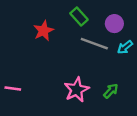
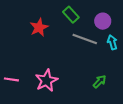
cyan arrow: (125, 47) -> (112, 42), turned 112
pink star: (77, 90) -> (46, 80), moved

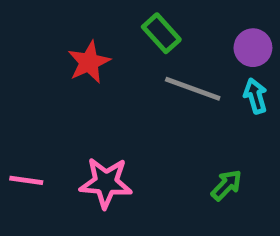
purple circle: (103, 21) -> (253, 48), moved
pink star: (46, 80) -> (106, 183), turned 30

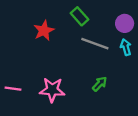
green arrow: (226, 185) -> (100, 84), moved

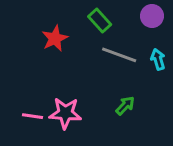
purple circle: (125, 23) -> (152, 16), moved
pink line: (13, 89) -> (32, 116), moved

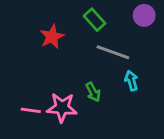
cyan arrow: (158, 59) -> (131, 81), moved
green arrow: (125, 106) -> (93, 92), moved, turned 108

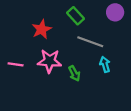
pink star: (62, 108) -> (49, 61), moved
pink line: (31, 110) -> (16, 64), moved

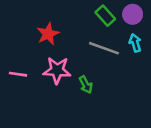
green rectangle: (75, 16) -> (105, 16), moved
cyan arrow: (105, 64) -> (135, 43), moved

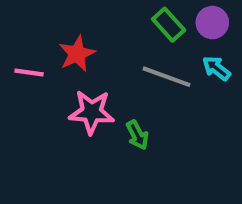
cyan arrow: (135, 43) -> (216, 68), turned -36
pink line: (18, 74) -> (29, 73), moved

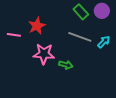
cyan arrow: (216, 68) -> (104, 42), moved, turned 96
green arrow: (137, 135) -> (66, 65), turned -48

